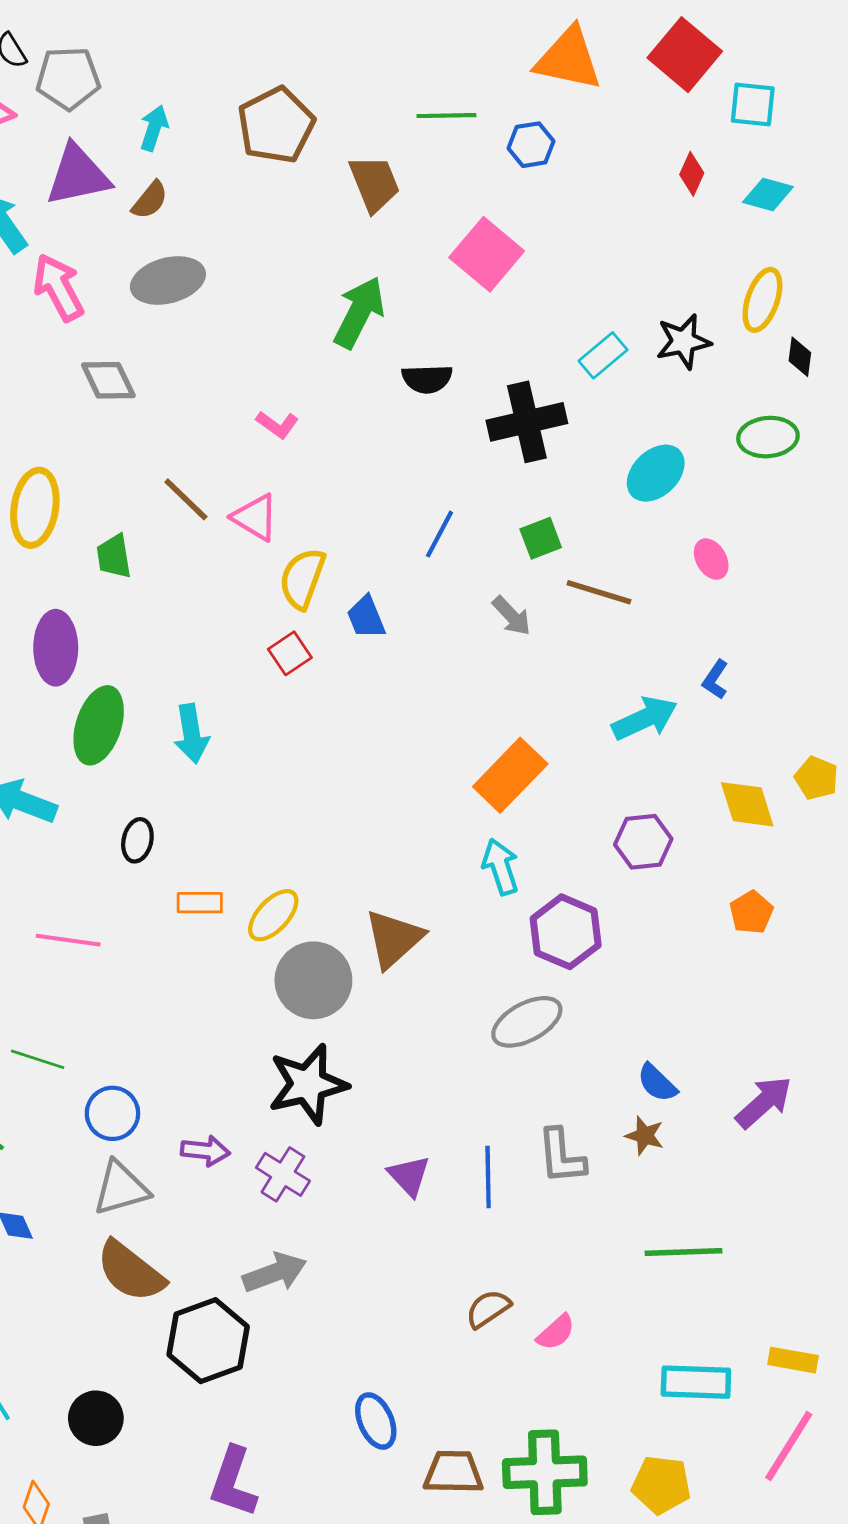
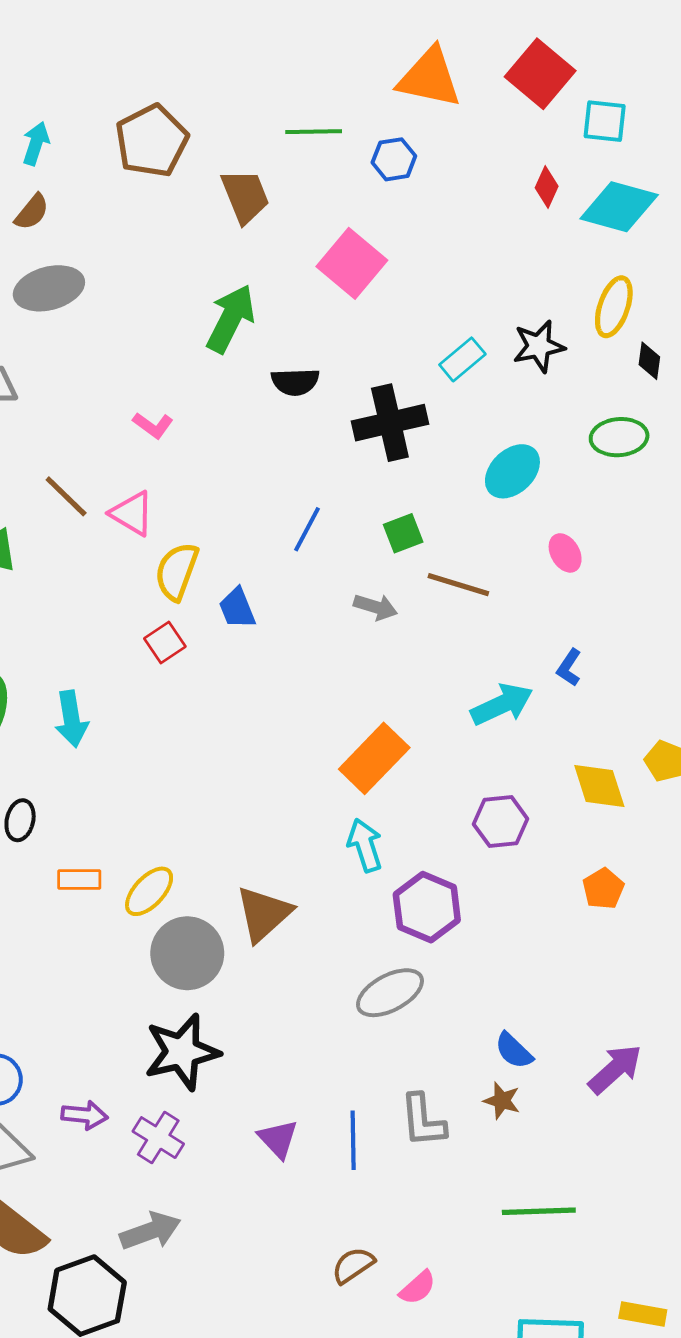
cyan diamond: (768, 195) -> (619, 207), size x1.6
gray arrow: (512, 616) -> (375, 607), turned -30

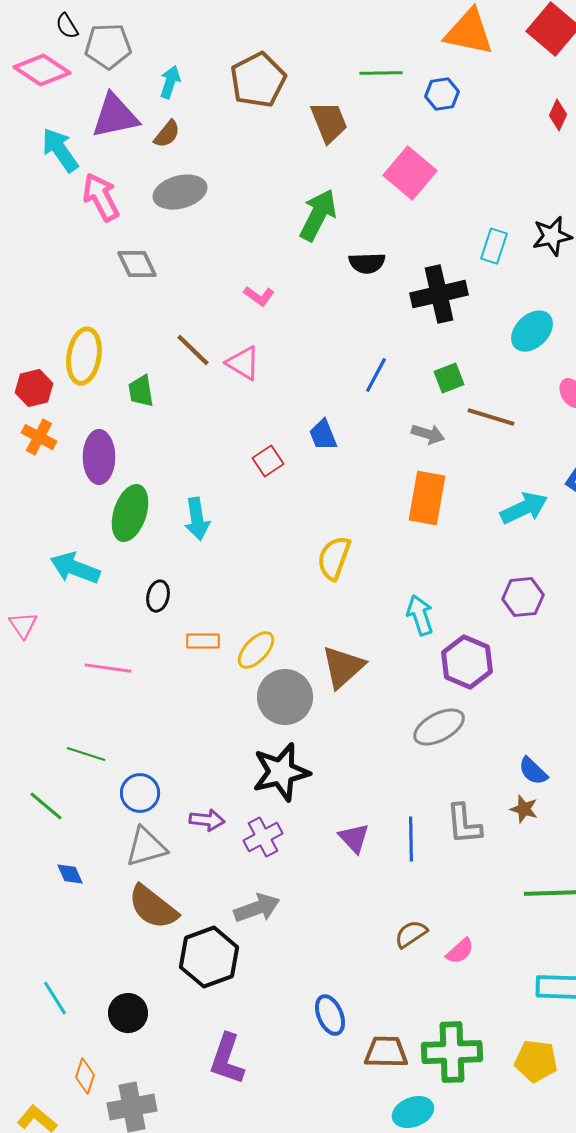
cyan rectangle: (462, 359) -> (494, 246), turned -32
yellow semicircle: (177, 571) -> (334, 558), moved
orange rectangle: (374, 758) -> (427, 498), moved, turned -34
purple cross: (158, 1138) -> (263, 837), turned 30

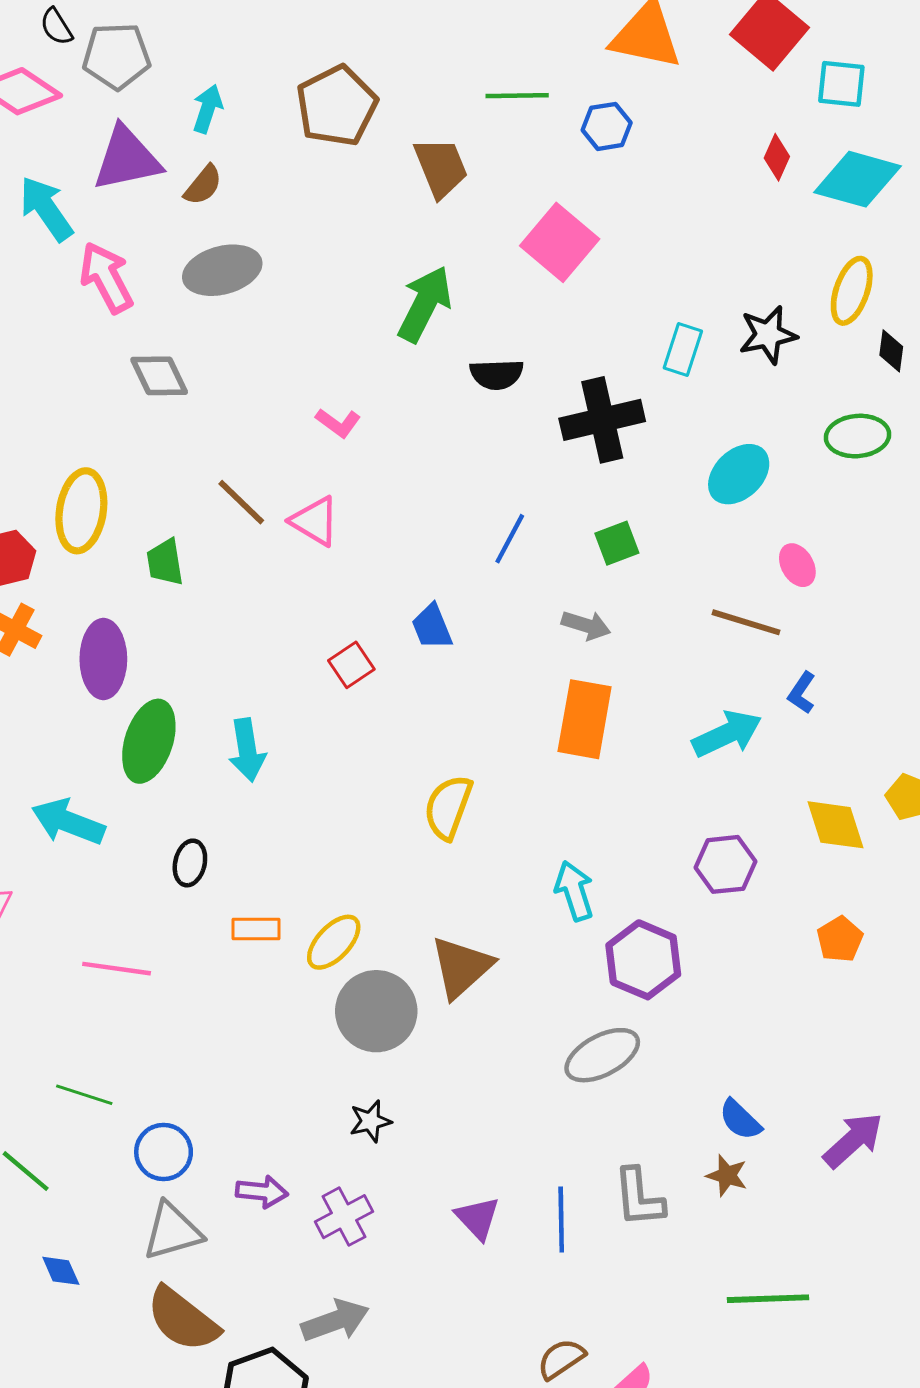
brown line: (491, 417) -> (746, 622), moved
black star: (281, 772) -> (370, 1121), size x0.5

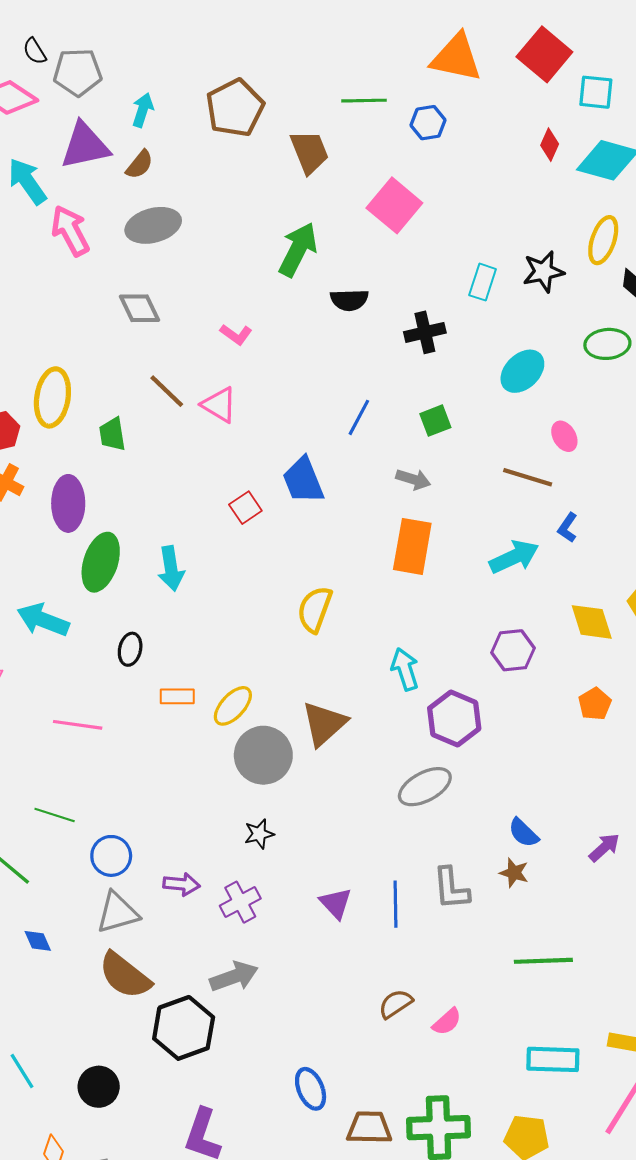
gray diamond: (159, 376) -> (140, 308), moved
black cross: (602, 420) -> (425, 332), size x0.7
blue trapezoid: (432, 627) -> (303, 480), size x1.4
purple arrow: (853, 1140) -> (604, 848), size x0.7

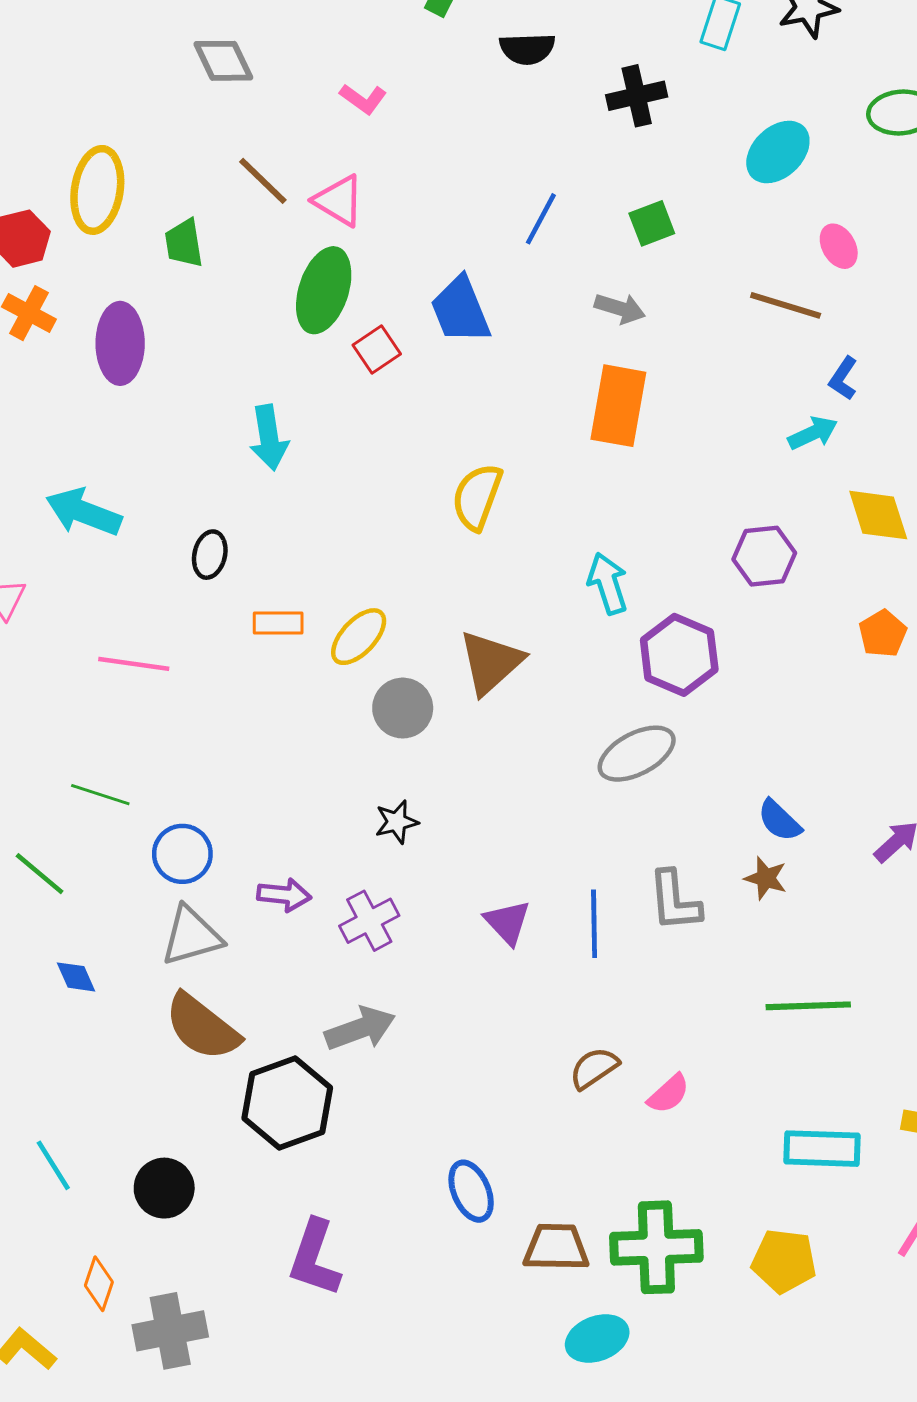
cyan arrow: (514, 557) -> (813, 433), moved, size x0.7
green ellipse: (101, 562) -> (324, 290), moved
gray circle: (263, 755) -> (403, 708), size x0.7

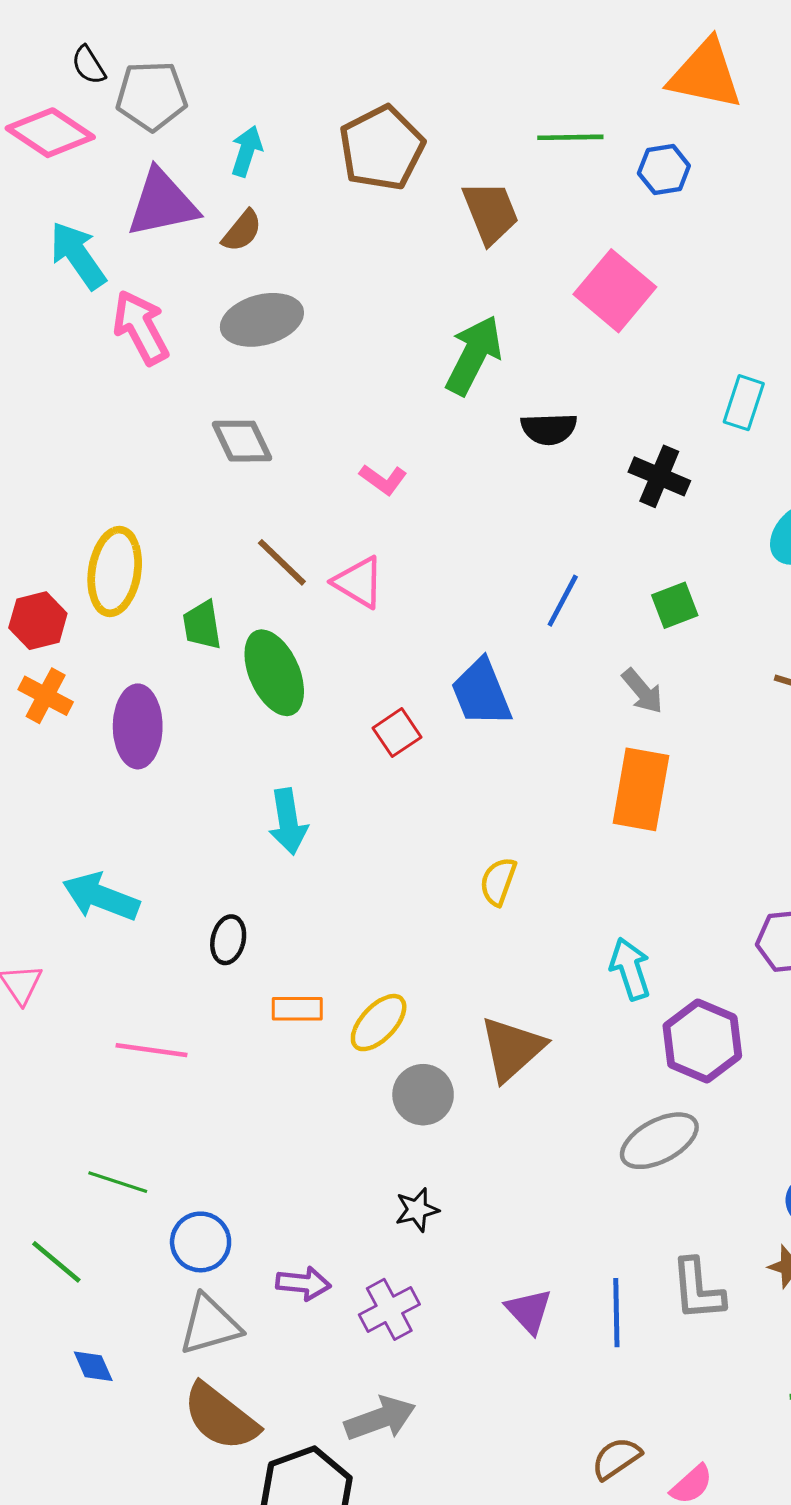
black cross: (637, 96) -> (659, 476), turned 36
green ellipse: (324, 290) -> (274, 673), moved, turned -42
gray arrow: (620, 308) -> (642, 691), turned 33
yellow semicircle: (477, 497) -> (498, 881), size x0.7

